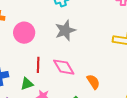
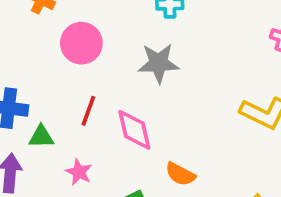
orange semicircle: (93, 82) -> (180, 174), turned 133
green triangle: (27, 84) -> (41, 137), moved

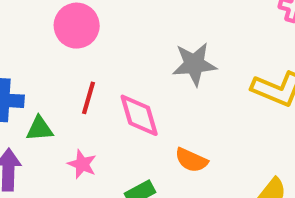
gray star: (159, 63) -> (194, 64), moved

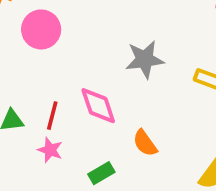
red line: (88, 98) -> (52, 116), moved
orange semicircle: (191, 160) -> (145, 143), turned 32

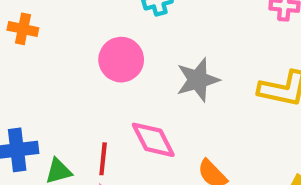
pink circle: (41, 29) -> (121, 60), moved

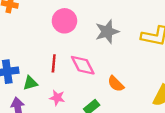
red line: (103, 159) -> (54, 63), moved

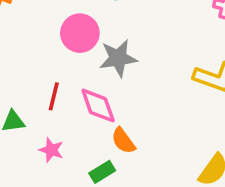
gray star: (107, 32) -> (118, 58), moved
orange semicircle: (116, 84) -> (123, 141), moved

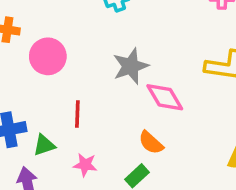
pink circle: (80, 33) -> (48, 56), moved
pink diamond: (98, 106) -> (165, 97), moved

